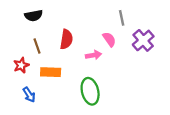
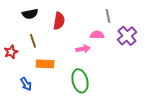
red semicircle: (66, 39) -> (59, 21), moved
pink semicircle: (109, 39) -> (97, 35), turned -56
red star: (21, 65) -> (11, 52), moved

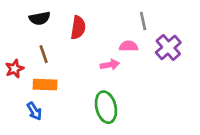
orange rectangle: (45, 64) -> (45, 85), moved

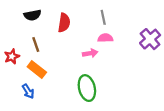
gray line: (143, 21) -> (103, 17), moved
purple cross: (168, 47) -> (150, 39), moved
orange rectangle: (45, 85) -> (37, 70), turned 36

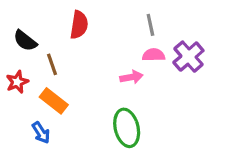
black semicircle: (32, 15) -> (25, 41), moved, turned 49
red semicircle: (64, 23) -> (79, 25), moved
purple cross: (150, 39) -> (188, 57), moved

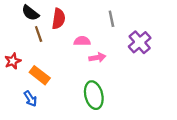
black semicircle: (25, 41) -> (30, 13), moved
pink semicircle: (154, 55) -> (82, 41), moved
brown line: (52, 64) -> (39, 34), moved

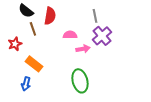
purple cross: (140, 42) -> (102, 36), moved
red star: (13, 61) -> (15, 44), moved
blue arrow: (30, 99) -> (26, 84), turned 48

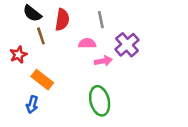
gray line: (95, 16) -> (101, 20), moved

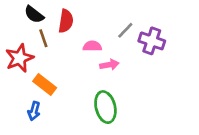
gray line: (101, 20) -> (125, 30), moved, turned 56
purple cross: (127, 45) -> (152, 41), moved, turned -30
red star: (18, 55) -> (19, 58), size x1.5

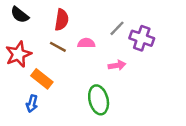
black semicircle: (34, 14) -> (20, 15), moved
brown line: (43, 38) -> (58, 47), moved, turned -42
pink arrow: (109, 65) -> (117, 65), moved

